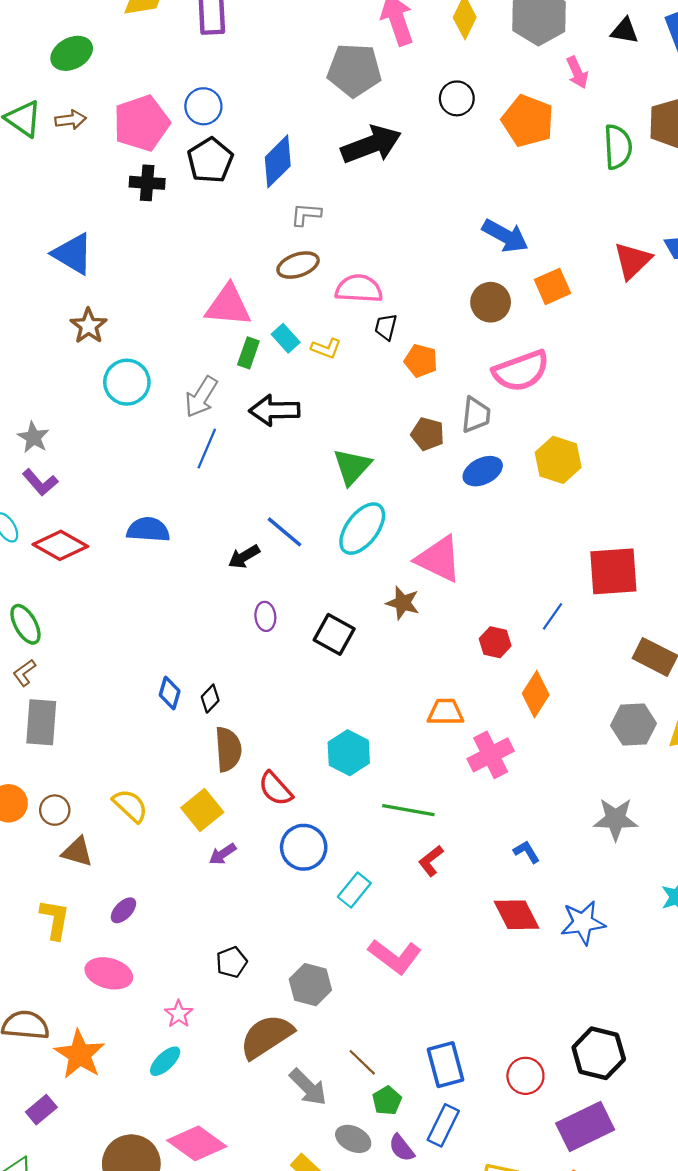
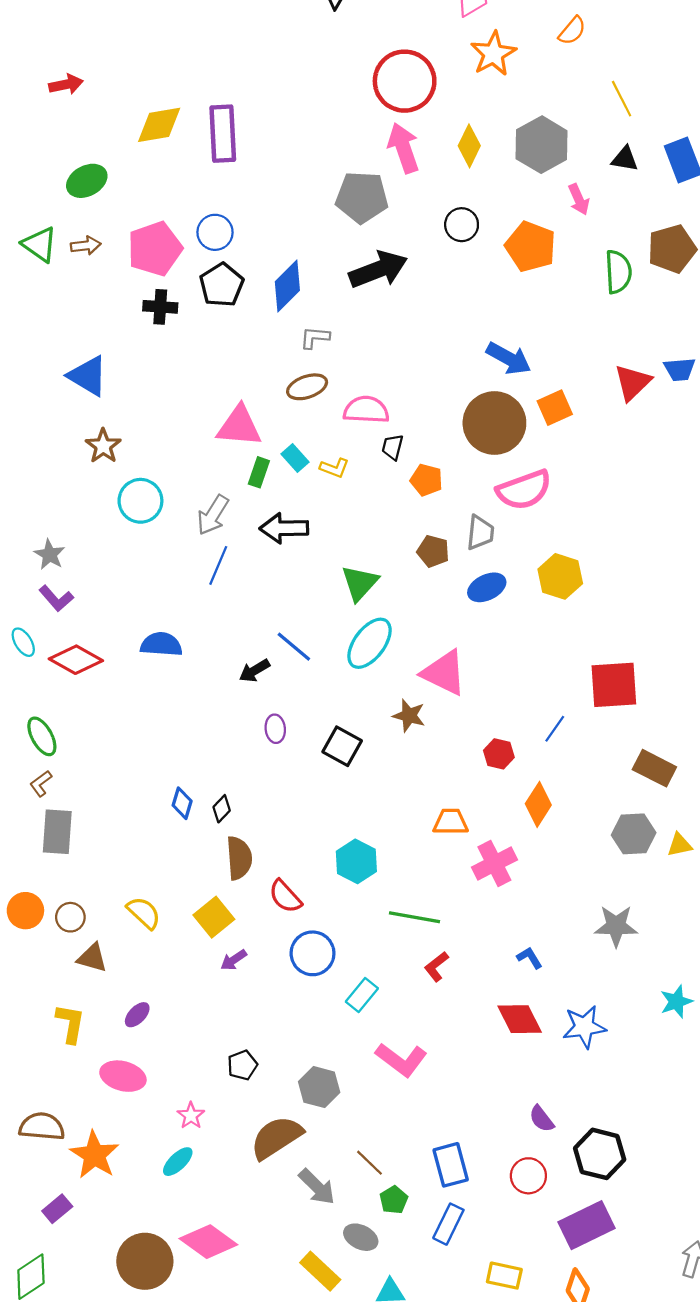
brown circle: (491, 302) -> (494, 423), size x1.6
purple semicircle: (402, 1148) -> (542, 1119), moved

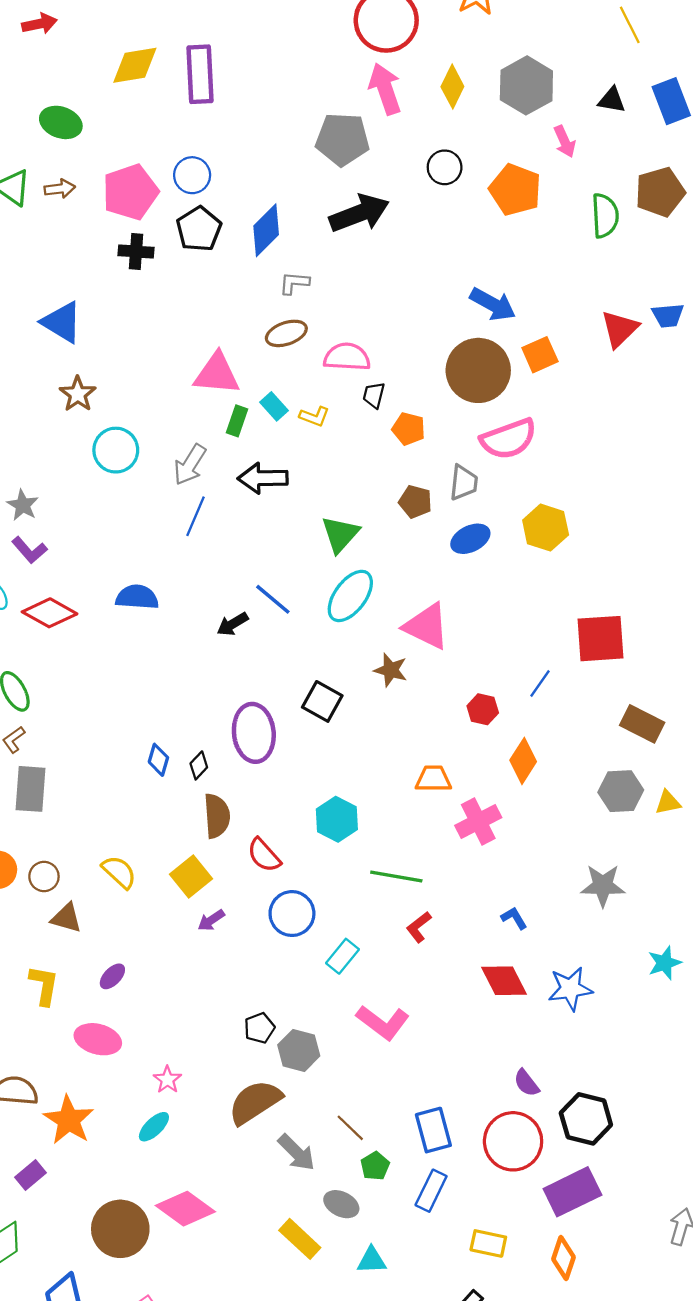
yellow line: (622, 99) -> (630, 25), moved
green ellipse: (87, 181) -> (61, 122), turned 48
purple ellipse: (275, 729) -> (254, 733), moved, size x2.0
black pentagon: (242, 1065) -> (259, 1028), moved
red circle: (528, 1176) -> (513, 1141), size x1.6

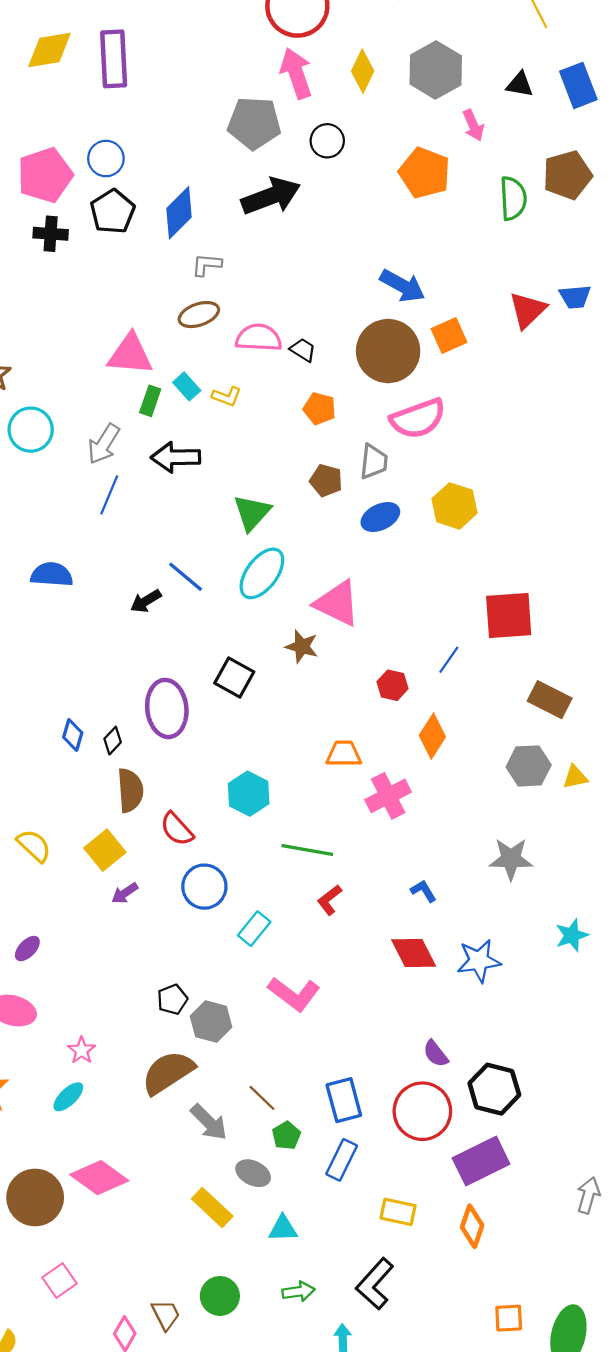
black circle: (445, 167) -> (327, 141), moved
black trapezoid: (374, 395) -> (303, 350), moved, turned 108

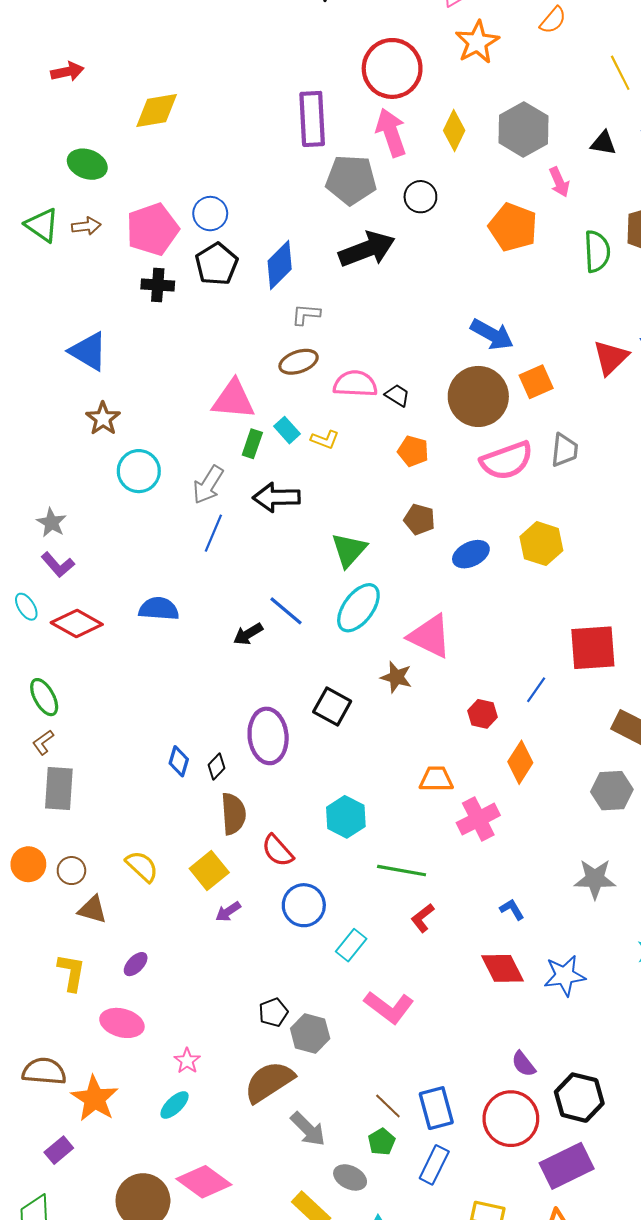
purple rectangle: (114, 59) -> (312, 119), moved
gray trapezoid: (374, 462) -> (564, 450), moved
brown line: (262, 1098) -> (388, 1106), moved

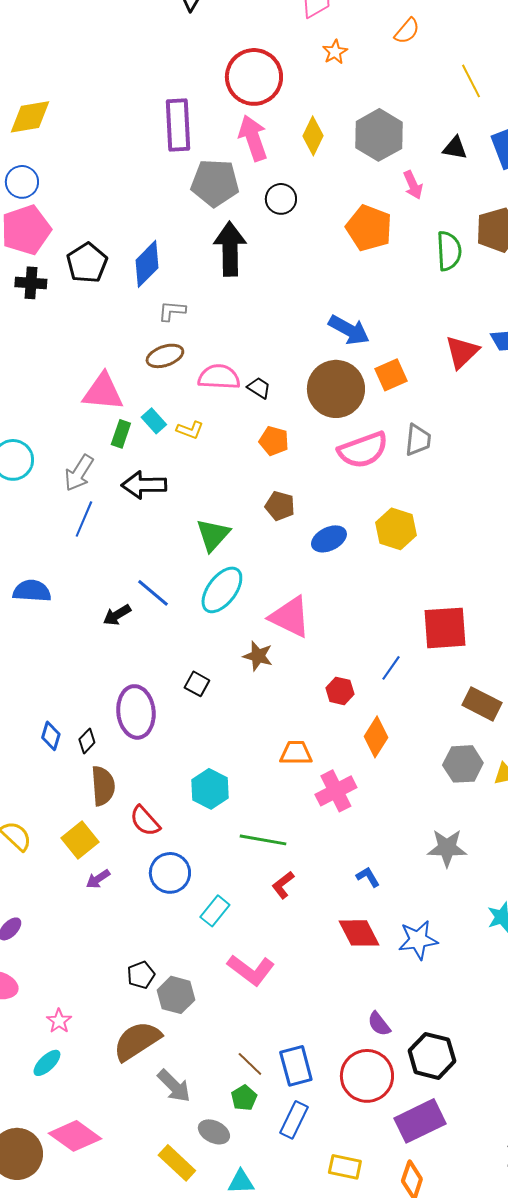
orange star: (477, 42) -> (335, 52), size x0.6
blue circle: (210, 214) -> (22, 182), moved
black arrow: (367, 249) -> (230, 249), turned -70
black square: (332, 707) -> (197, 684), size x0.7

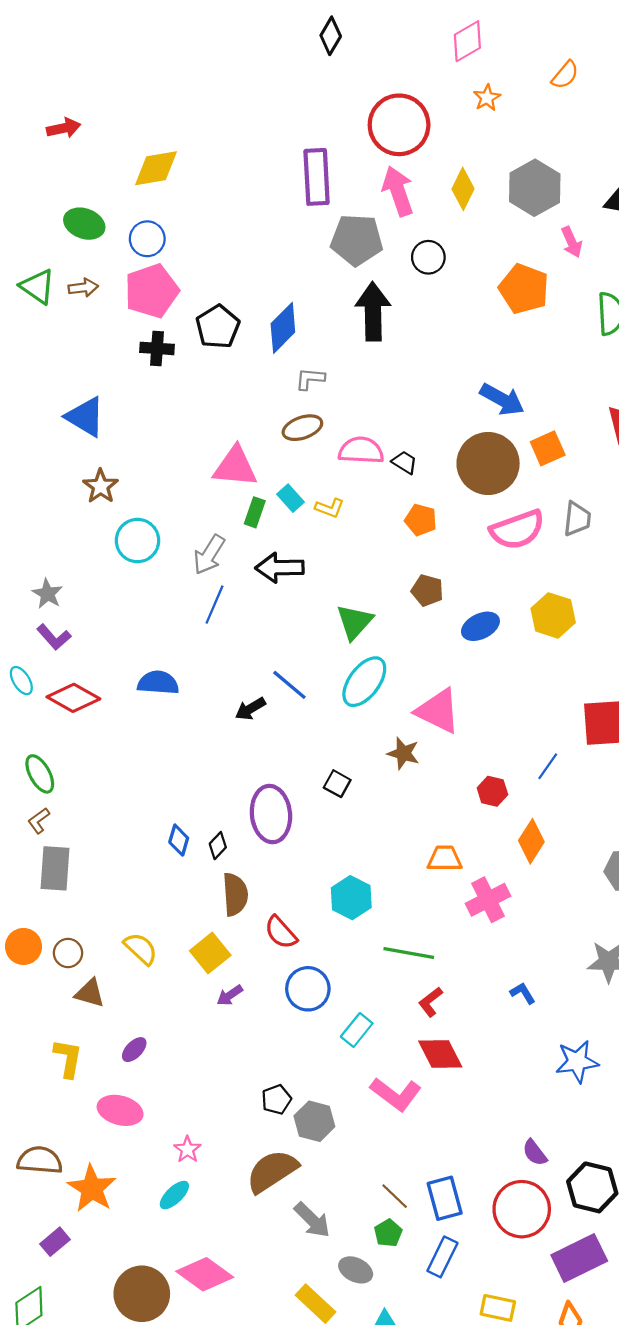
red diamond: (359, 933) -> (440, 1054), moved

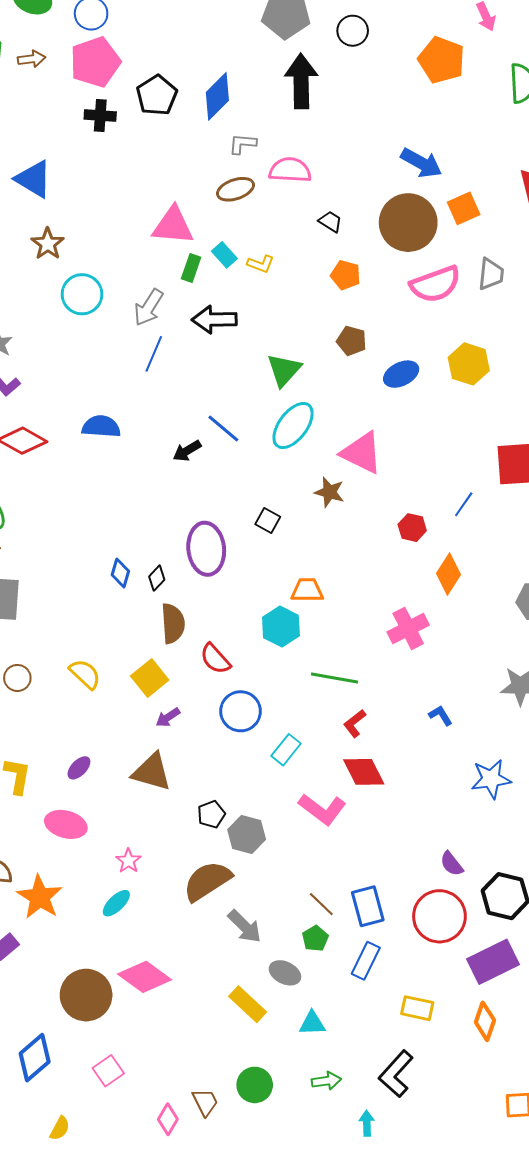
pink semicircle: (361, 450) -> (290, 170), moved
orange trapezoid: (445, 859) -> (307, 590), moved
brown triangle: (90, 993) -> (152, 772), moved, size x1.4

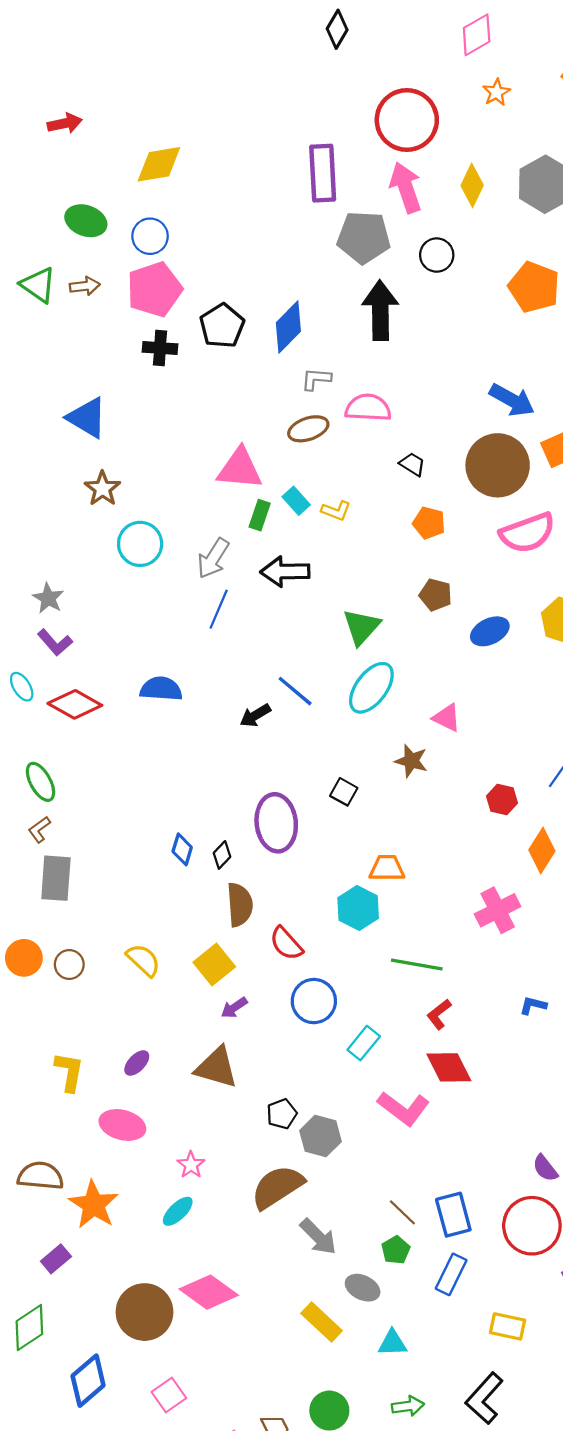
pink triangle: (362, 453) -> (447, 718), size x0.6
blue L-shape: (440, 715) -> (533, 1005), turned -45

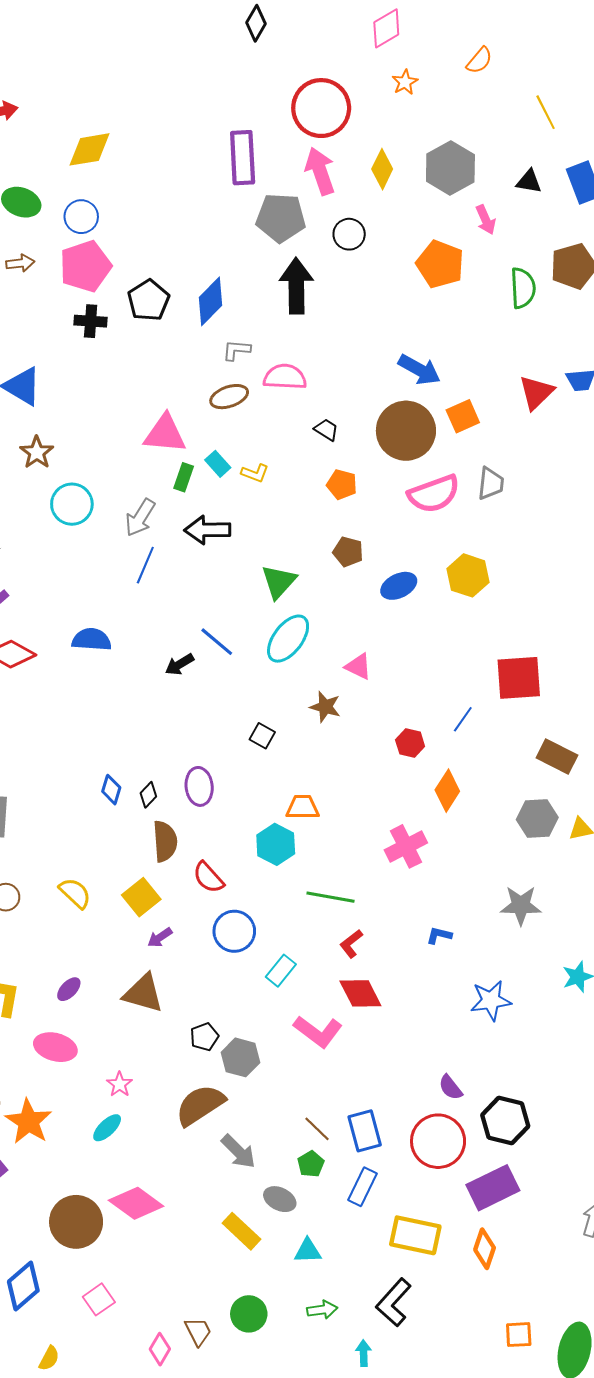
purple ellipse: (276, 823) -> (199, 786), moved, size x0.7
yellow rectangle: (508, 1326) -> (415, 1235), size x1.5

